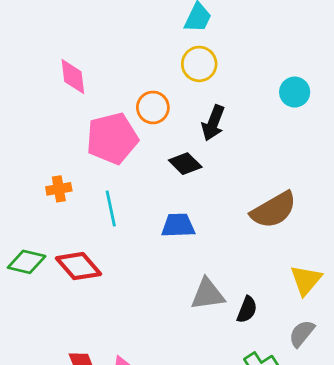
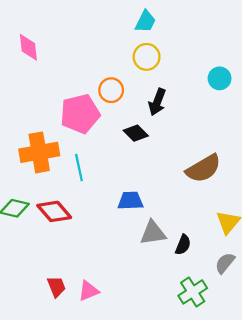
pink diamond: (73, 77) -> (28, 47), moved
orange cross: (59, 189) -> (39, 152), size x2.0
blue trapezoid: (178, 225) -> (130, 201), moved

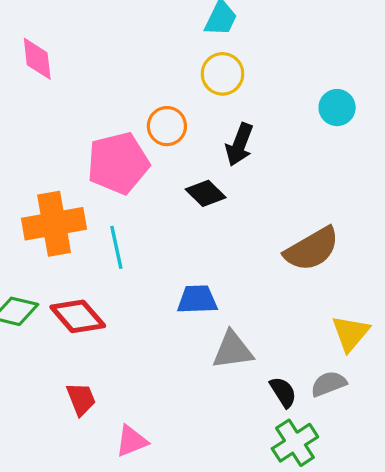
black semicircle: (183, 245) -> (283, 392), moved, turned -54
gray semicircle: (225, 263) -> (329, 384), moved, turned 30
red trapezoid: (56, 287) -> (81, 399), moved

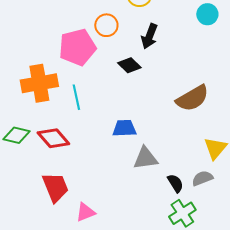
red trapezoid: (81, 399) -> (55, 187), size x1.5

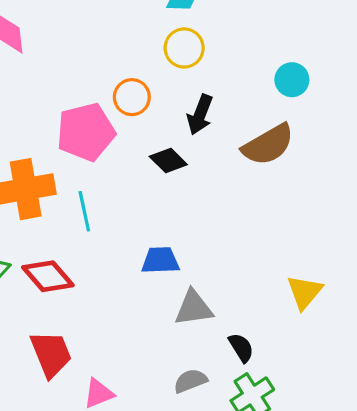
brown semicircle: (192, 98) -> (268, 145), moved
gray semicircle: (202, 178) -> (190, 381), moved

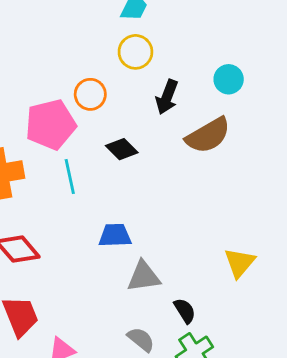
black arrow: (200, 115) -> (167, 97), moved
cyan line: (84, 211) -> (70, 176), moved
gray semicircle: (190, 381) -> (141, 339), turned 60

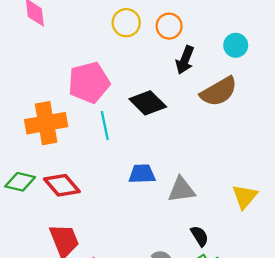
yellow circle: (135, 52) -> (126, 23), moved
orange circle: (90, 94) -> (169, 26), moved
black diamond: (122, 149) -> (148, 103), size x1.4
gray triangle: (144, 276) -> (182, 190), moved

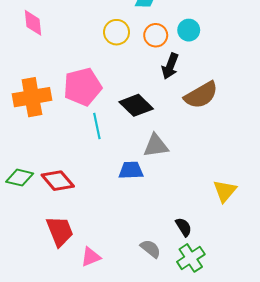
cyan circle: (236, 45) -> (189, 30), moved
orange cross: (46, 123) -> (32, 97), moved
gray triangle: (182, 190) -> (156, 146), moved

